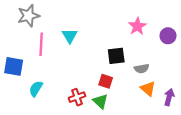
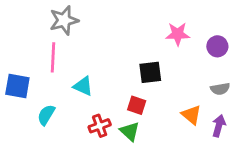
gray star: (28, 16) -> (64, 20), moved
pink star: (137, 26) -> (178, 34), turned 30
cyan triangle: (70, 36) -> (83, 86), moved, turned -35
gray semicircle: (142, 69) -> (220, 89), moved

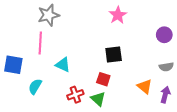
pink star: (178, 34) -> (118, 15), moved, turned -30

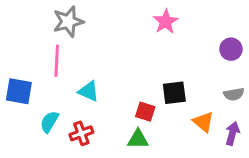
black square: (114, 54) -> (174, 93), moved
red cross: (75, 95) -> (81, 133), moved
green triangle: (98, 99) -> (138, 139), turned -42

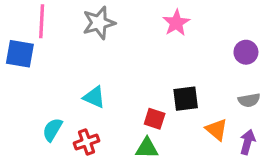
gray star: (68, 22) -> (99, 23), moved
pink line: (57, 61) -> (42, 21), moved
blue square: (19, 91) -> (20, 54), moved

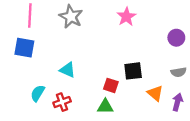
gray star: (99, 23) -> (71, 17), turned -30
blue square: (20, 54) -> (24, 48), moved

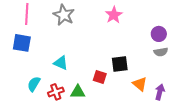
gray semicircle: (179, 72) -> (161, 52), moved
green triangle: (105, 107) -> (78, 92), moved

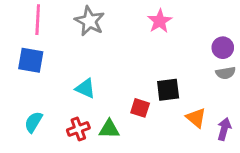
cyan semicircle: (34, 84) -> (33, 122), moved

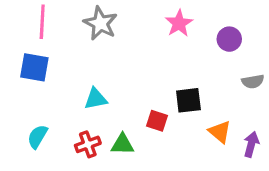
purple circle: (223, 48) -> (229, 39), moved
cyan triangle: (85, 88) -> (96, 99), turned -35

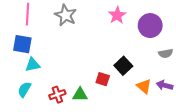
purple circle: (229, 39) -> (150, 26), size x1.5
cyan triangle: (96, 99) -> (33, 65), moved
black square: (188, 100) -> (123, 66), turned -36
purple arrow: (251, 144) -> (165, 85), moved, turned -91

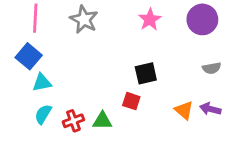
purple circle: (150, 26) -> (202, 19), moved
blue square: (22, 44) -> (29, 56), turned 30
black square: (123, 66) -> (146, 73), moved, turned 30
cyan semicircle: (24, 89) -> (43, 114), moved

